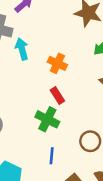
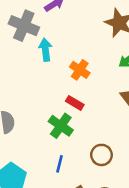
red rectangle: (57, 96) -> (75, 103), turned -35

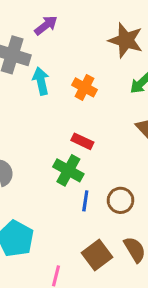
orange cross: (80, 70) -> (84, 87), moved
blue line: (60, 164) -> (85, 201), moved

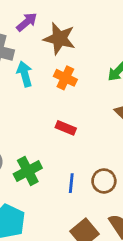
brown star: (126, 40) -> (59, 39), moved
green cross: (68, 170) -> (28, 171), moved, turned 36

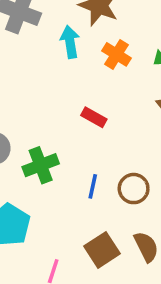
cyan arrow: (25, 74) -> (70, 42), moved
orange cross: (65, 78) -> (116, 54), moved

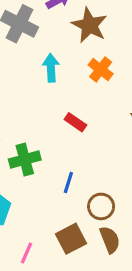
cyan arrow: (70, 42) -> (51, 68), moved
brown circle: (134, 189) -> (101, 206), moved

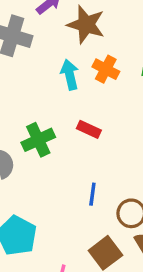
cyan arrow: (51, 68) -> (70, 75), moved
green cross: (25, 159) -> (38, 140), moved

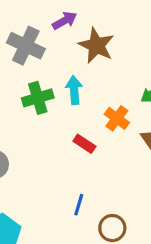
orange cross: (106, 69) -> (117, 118), moved
green cross: (38, 140) -> (38, 98), moved

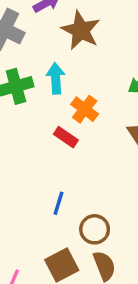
orange cross: (117, 118) -> (85, 109), moved

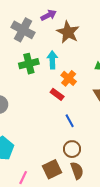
blue line: (59, 203) -> (70, 121), moved, turned -48

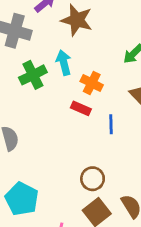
blue line: (70, 121) -> (111, 124), moved, turned 40
brown circle: (72, 149) -> (93, 179), moved

